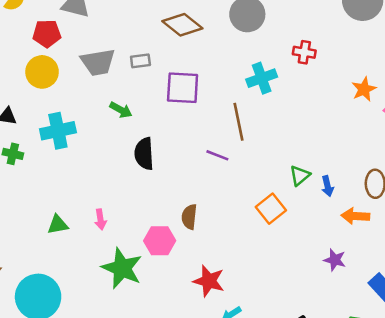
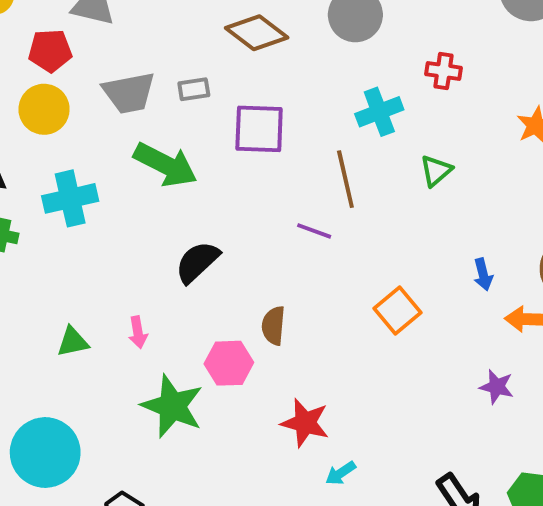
green arrow: (121, 110) -> (166, 165), size x1.8
black semicircle: (144, 154) -> (197, 262), moved, turned 52
green triangle: (300, 176) -> (436, 171), moved

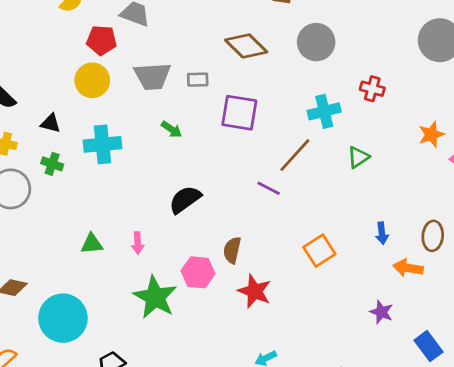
green arrow: (166, 165) -> (172, 129), size x0.5
brown line: (345, 179) -> (295, 155), turned 48
red star: (305, 423) -> (255, 291), moved

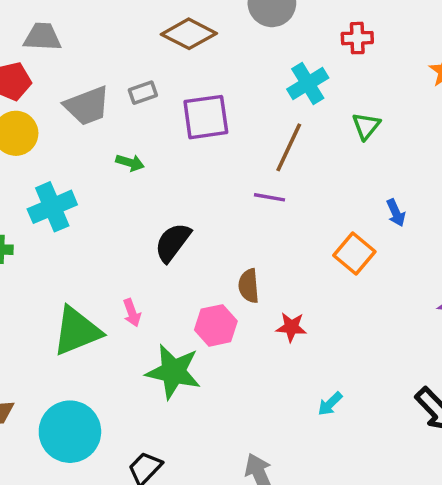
blue arrow: (382, 233) -> (396, 213), moved
green triangle: (92, 244) -> (77, 331), size x1.8
red star: (255, 291) -> (291, 327), size x0.7

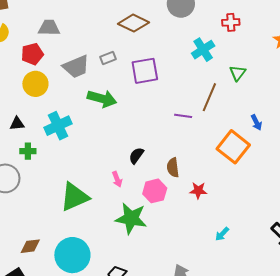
brown line: (289, 147) -> (209, 97), moved
green arrow: (130, 163) -> (102, 99), size x1.8
black semicircle: (173, 242) -> (136, 156), moved, size x0.7
orange square: (354, 254) -> (233, 147), size x1.4
pink arrow: (132, 313) -> (117, 179), moved

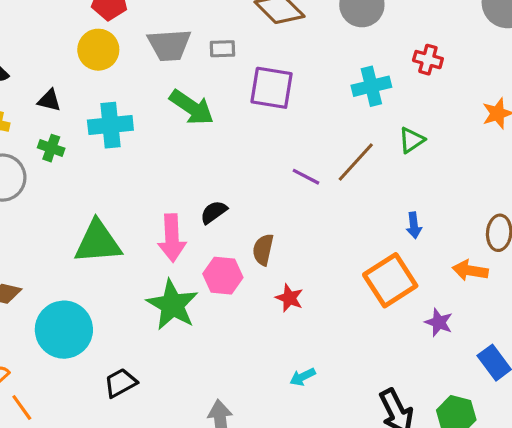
orange square: (233, 147) -> (390, 280), moved
pink arrow: (117, 179) -> (172, 238), size x1.8

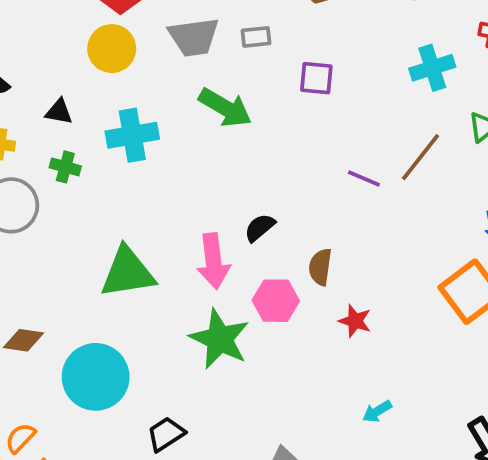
purple square: (272, 88) -> (316, 78), size x0.7

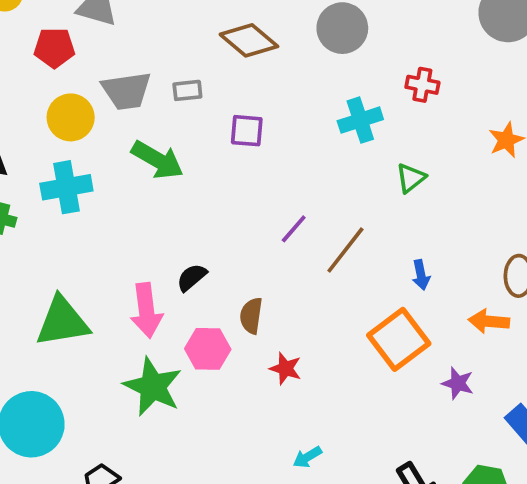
yellow circle: (112, 49) -> (71, 117), moved
brown line: (421, 157) -> (345, 250), moved
purple line: (364, 178) -> (294, 229), turned -72

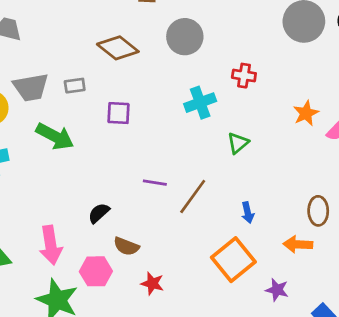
purple line: (294, 229) -> (155, 183), turned 60
black semicircle: (192, 277) -> (99, 213), moved
brown semicircle: (251, 316) -> (126, 246), turned -75

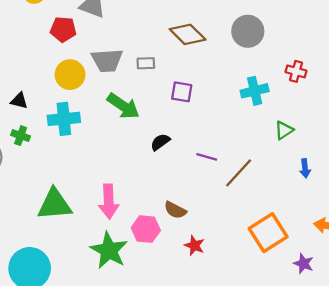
black semicircle: (99, 213) -> (160, 142), moved
blue arrow: (248, 213) -> (305, 168), moved

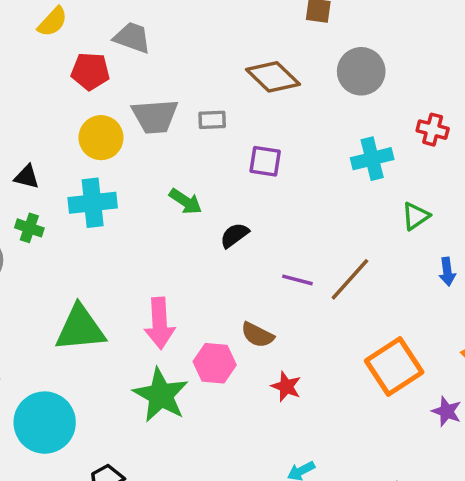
green arrow: (123, 106) -> (185, 201), moved, size x0.7
purple line: (207, 157) -> (297, 280), moved

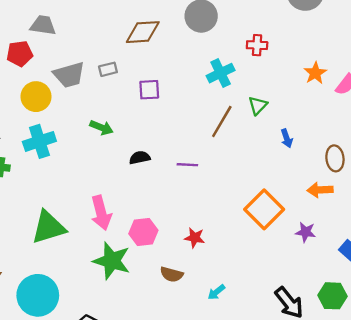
brown diamond: (273, 77) -> (143, 32), turned -36
black semicircle: (234, 235) -> (140, 158), moved, turned 36
brown line: (350, 279) -> (222, 121), moved
brown semicircle: (257, 335) -> (172, 274), moved

